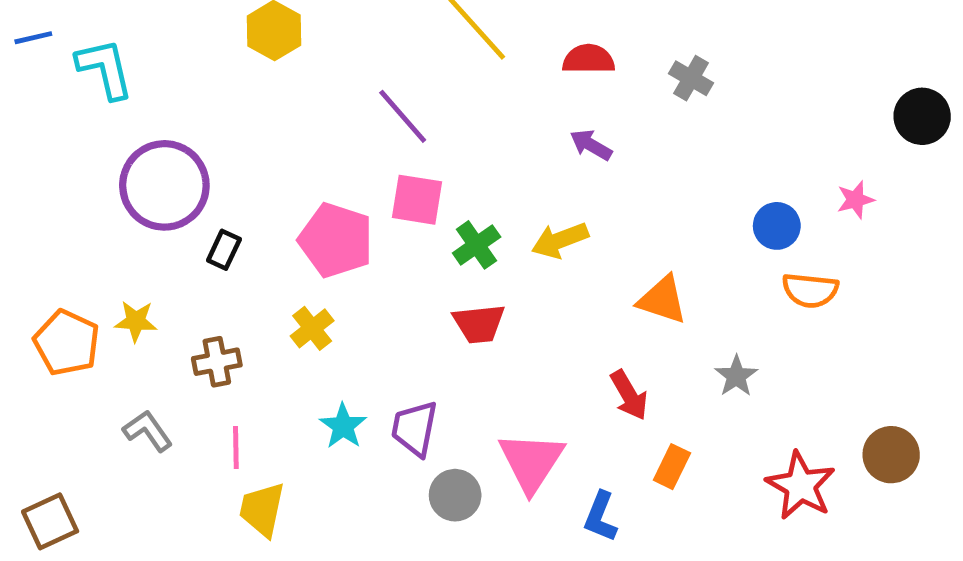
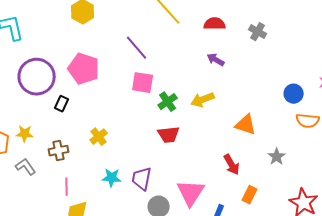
pink pentagon: (336, 240) -> (84, 69), moved
cyan star: (343, 426) -> (112, 178), turned -30
gray L-shape: (148, 431) -> (26, 167), moved

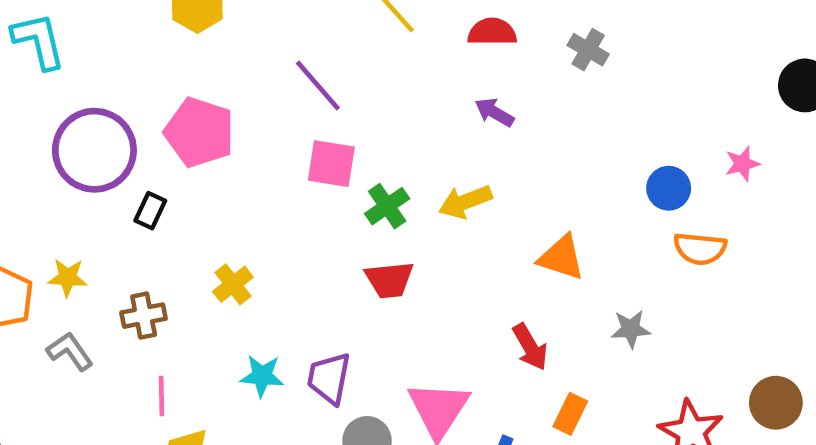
gray star: (277, 157) -> (631, 329), turned 30

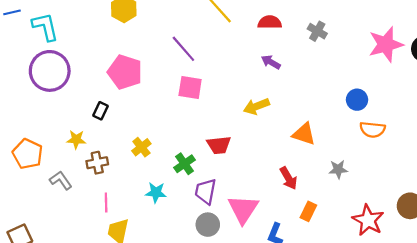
purple circle: (94, 150) -> (50, 71), moved
pink star: (742, 164) -> (386, 44), moved, size x2.0
green cross: (387, 206) -> (185, 164), moved
yellow star: (68, 278) -> (76, 139), moved
purple trapezoid: (329, 378) -> (206, 191), moved

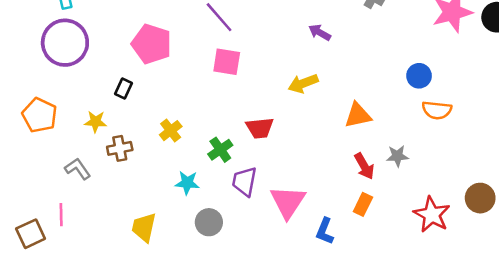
orange triangle: (304, 134) -> (358, 115), turned -30
orange pentagon: (28, 154) -> (39, 115), moved
red arrow: (288, 178) -> (364, 166), moved
pink line: (106, 202) -> (61, 215), moved
gray circle: (208, 225) -> (209, 222), moved

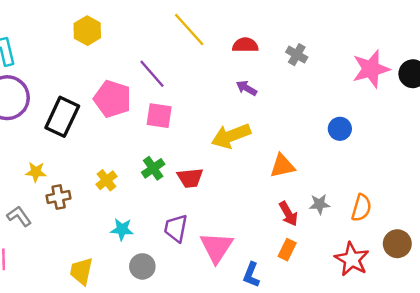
pink pentagon: (152, 44) -> (112, 99), moved
yellow arrow: (303, 83) -> (231, 136), size x1.4
black rectangle: (124, 89) -> (62, 117), moved, size x2.0
orange semicircle: (437, 110) -> (361, 208), moved, turned -80
green cross: (220, 150) -> (153, 168), moved

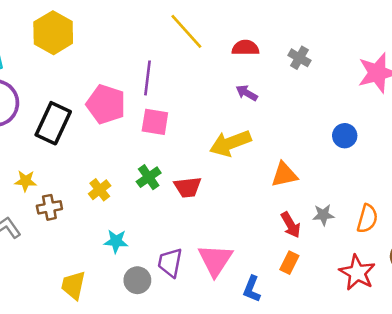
yellow hexagon: (87, 31) -> (53, 33), moved, size x1.4
purple line: (152, 74) -> (147, 78), turned 48
purple trapezoid: (176, 228) -> (170, 263), moved

